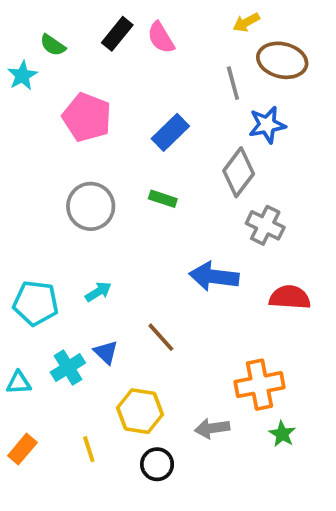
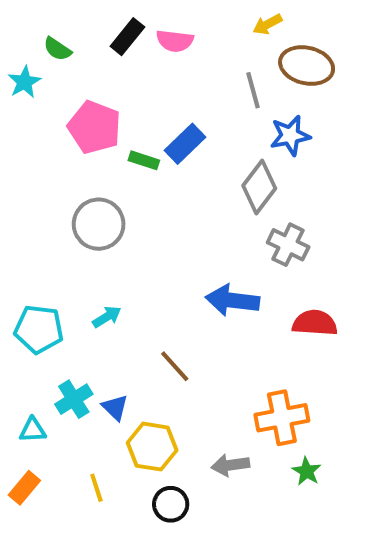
pink semicircle: (161, 38) -> (175, 41), turned -52
green rectangle: (163, 199) -> (144, 160), moved
blue triangle: (106, 352) -> (115, 407), moved
cyan triangle: (19, 383) -> (33, 430), moved

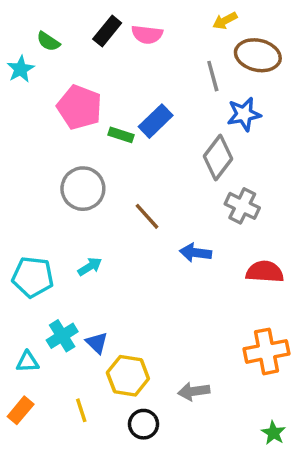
blue arrow: (232, 300) -> (195, 253), size x0.7
brown line: (175, 366) -> (147, 216), moved
orange cross: (282, 418) -> (266, 351), moved
green star: (307, 471) -> (273, 433), moved

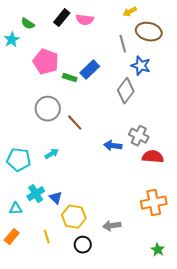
blue star: (244, 114) -> (141, 66), turned 30
gray cross: (242, 206) -> (139, 136), moved
brown line: (147, 216) -> (75, 123), moved

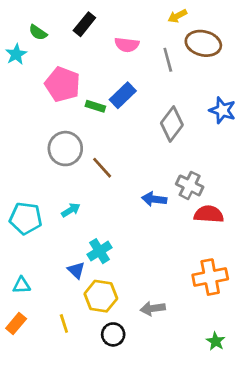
pink semicircle: (85, 20) -> (127, 45), moved
blue star: (141, 66) -> (222, 110), moved
cyan cross: (36, 194) -> (99, 251), moved

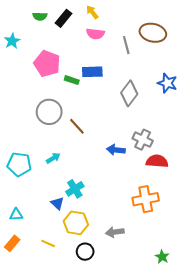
yellow arrow: (177, 16) -> (92, 12), moved, turned 80
green semicircle: (38, 32) -> (40, 16), moved, turned -32
blue rectangle: (123, 95) -> (92, 72), turned 42
orange cross: (210, 277) -> (146, 199), moved
yellow line: (64, 323) -> (48, 243), turned -48

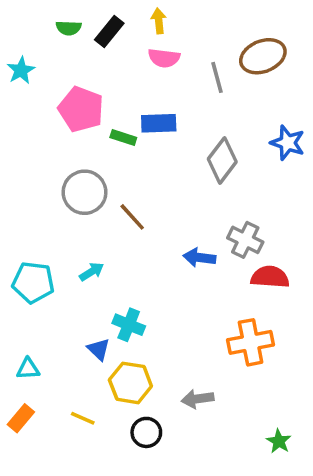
yellow arrow: (92, 12) -> (159, 21), turned 32
brown ellipse: (153, 33) -> (263, 56), turned -35
cyan cross: (75, 189) -> (129, 325), turned -36

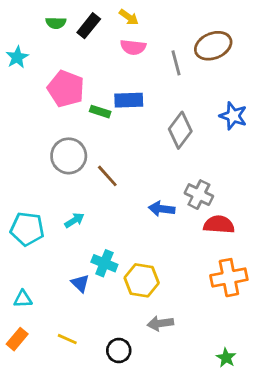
yellow arrow: (159, 21) -> (129, 17), turned 132
orange cross: (251, 342) -> (229, 278), moved
yellow hexagon: (130, 383) -> (142, 280), moved

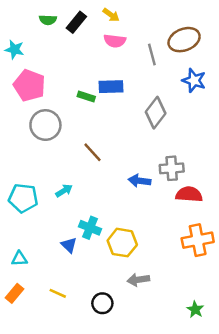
cyan star: (17, 57) -> (14, 50), turned -30
pink pentagon: (66, 89) -> (29, 85), moved
blue star: (233, 116) -> (194, 80), moved
gray circle: (69, 156) -> (45, 125), moved
gray cross: (199, 195) -> (172, 168), turned -30

